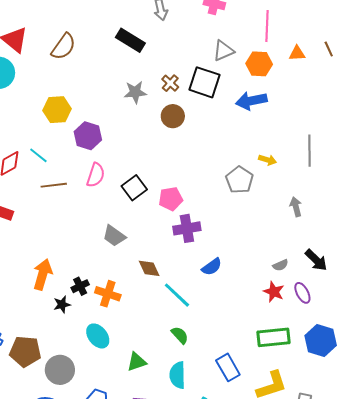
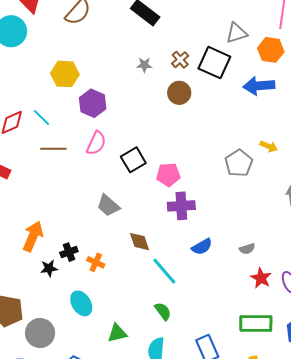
gray star: (135, 92) -> (144, 65), size x0.7
gray semicircle: (280, 265) -> (247, 249), moved
orange cross: (108, 294) -> (96, 262), size x0.7

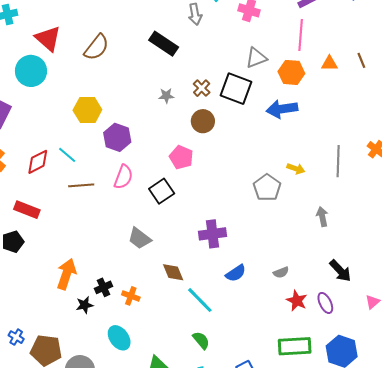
pink pentagon: (168, 175) -> (181, 157), moved, turned 30

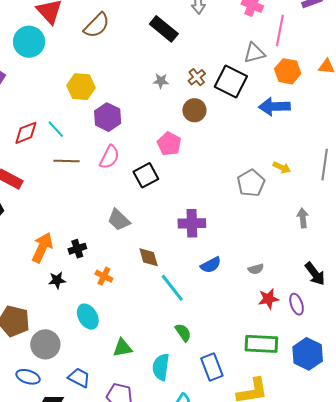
pink line: (301, 35) -> (280, 30), moved
black cross: (103, 287) -> (77, 249), moved
red star: (297, 301) -> (268, 299), turned 30
green semicircle: (201, 340) -> (183, 333), moved

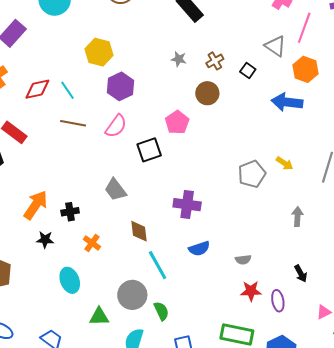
gray triangle: (254, 53) -> (275, 46), turned 40
black square: (231, 81) -> (248, 71), size x0.5
black arrow: (315, 274) -> (301, 274), size x0.7
gray circle: (45, 344) -> (132, 295), moved

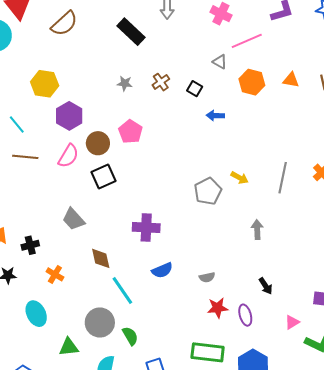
pink line: (304, 28) -> (247, 41), turned 52
gray triangle: (275, 46) -> (220, 62), size x0.7
brown circle: (207, 93) -> (98, 143), moved
blue arrow: (287, 102) -> (215, 116), moved, size x0.6
pink pentagon: (177, 122) -> (130, 132), moved

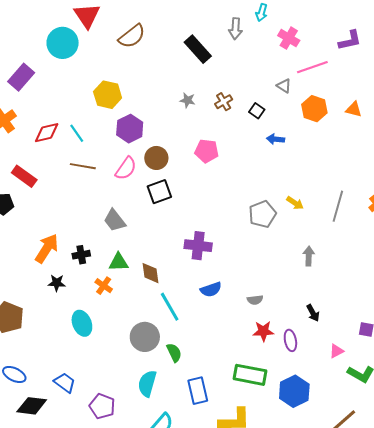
pink pentagon: (130, 132) -> (207, 151), moved, turned -30
gray trapezoid: (73, 219) -> (115, 220), moved
green triangle: (69, 347) -> (119, 262), moved

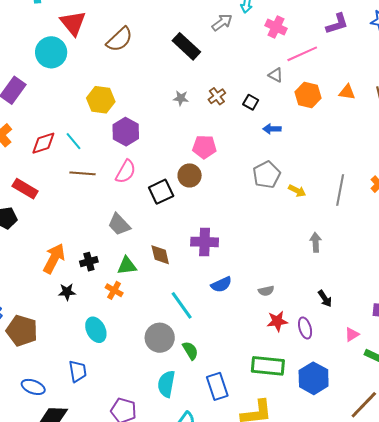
gray arrow: (235, 29) -> (222, 22), turned -125
brown circle: (156, 158) -> (190, 175), moved
gray pentagon: (262, 214) -> (267, 175), moved
brown diamond: (150, 273) -> (160, 255), moved
blue trapezoid: (65, 383) -> (78, 371), moved, turned 50

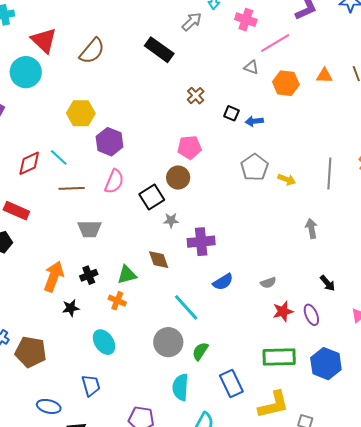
gray star: (181, 98) -> (171, 220), moved
black square: (251, 102) -> (231, 113), moved
gray trapezoid: (119, 224) -> (89, 229), moved, turned -40
green semicircle: (190, 351) -> (200, 351), turned -108

